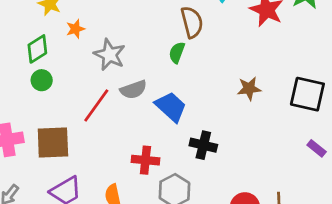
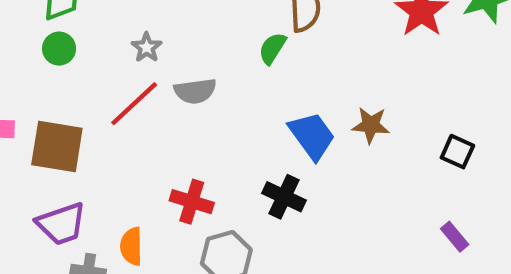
gray star: (110, 55) -> (147, 47), moved, size x0.6
black square: (307, 94) -> (457, 152), size x0.6
blue trapezoid: (171, 107) -> (312, 136), moved

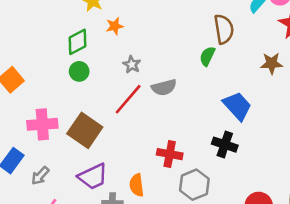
brown star: (371, 125) -> (272, 63), moved
brown square: (57, 146) -> (85, 130), turned 32

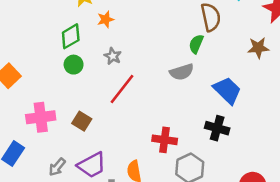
gray star: (132, 65) -> (113, 56), moved
gray semicircle: (164, 87) -> (182, 72), moved
brown square: (85, 130) -> (82, 121), size x0.6
gray arrow: (40, 176) -> (57, 167), moved

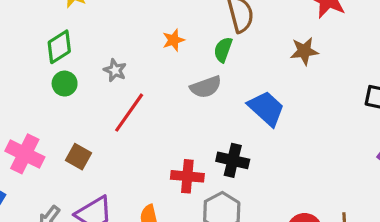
orange star: (106, 19) -> (174, 40), moved
pink cross: (41, 117) -> (25, 154), turned 36
black cross: (217, 128) -> (233, 160), moved

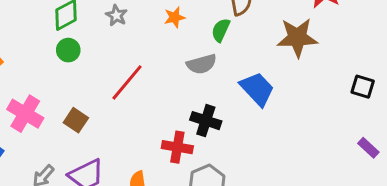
brown star: (304, 51) -> (297, 38), size x1.5
gray star: (115, 70) -> (116, 15), moved
black cross: (233, 160) -> (206, 121), moved

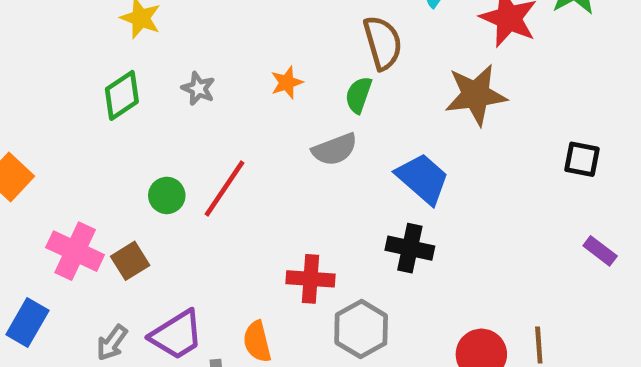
green circle: (68, 50) -> (167, 195), moved
brown square: (76, 120) -> (130, 261), moved, turned 30
black cross: (206, 121) -> (410, 248), moved

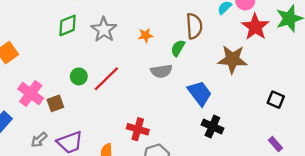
gray star: (198, 89) -> (104, 30), size x1.6
black cross: (410, 248) -> (212, 127), moved

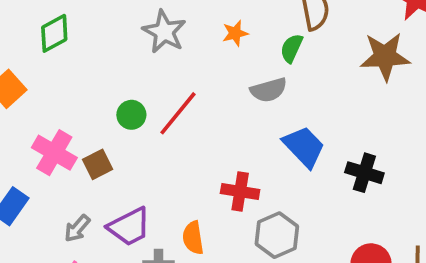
green diamond: (68, 25) -> (54, 33), moved
blue trapezoid: (200, 93) -> (304, 147), moved

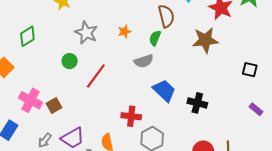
green circle: (131, 115) -> (70, 61), moved

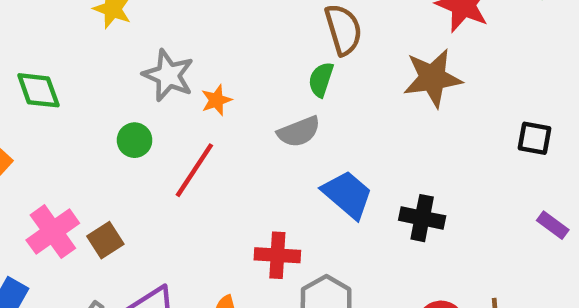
orange star: (124, 32) -> (216, 100), moved
green diamond: (27, 36) -> (38, 90), turned -75
pink cross: (31, 100) -> (53, 232), turned 30

